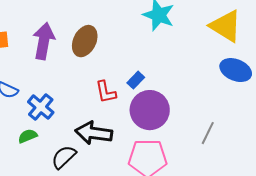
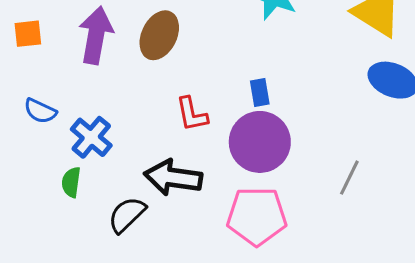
blue rectangle: (136, 80) -> (260, 92), moved, turned -54
green semicircle: (28, 136) -> (71, 182), turned -60

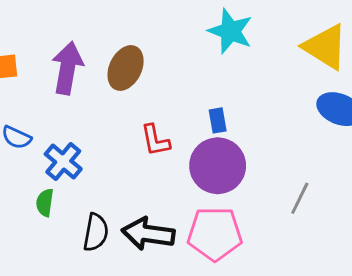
black arrow: (173, 178) -> (148, 234), moved
black semicircle: (127, 215) -> (96, 232), turned 144

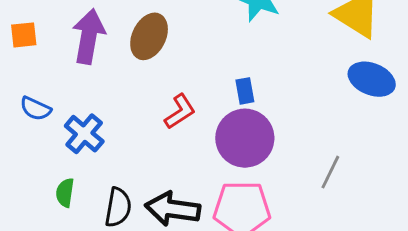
red L-shape: (155, 140) -> (180, 112), turned -112
green semicircle: (45, 203) -> (65, 193), moved

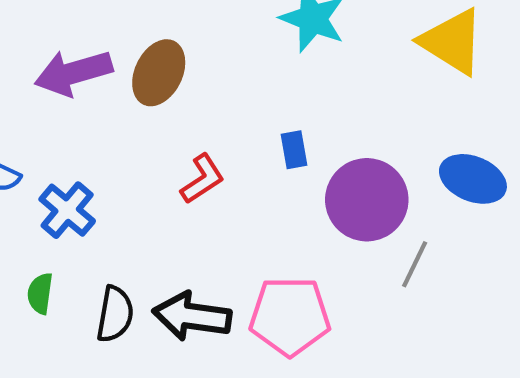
purple arrow: (89, 36) -> (73, 73), turned -116
blue ellipse: (372, 79) -> (473, 179), moved
purple circle: (245, 138) -> (367, 200), moved

